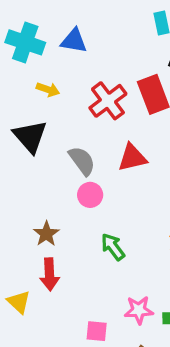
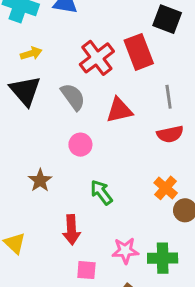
yellow arrow: (48, 89) -> (31, 53), moved, turned -36
gray semicircle: (82, 161) -> (73, 97), moved
red arrow: (50, 274) -> (71, 230), moved

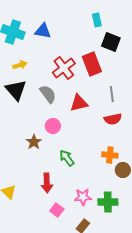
brown star: (40, 180) -> (34, 142), moved
orange cross: (166, 188) -> (110, 155), turned -35
pink square: (86, 270) -> (57, 210), turned 32

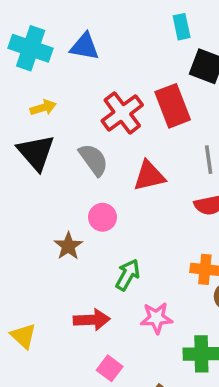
green arrow: (67, 158) -> (128, 275), turned 66
red arrow: (47, 183) -> (92, 320), turned -90
pink star: (83, 197) -> (156, 318), moved

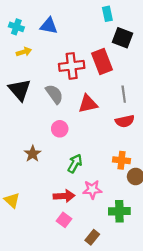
cyan cross: (31, 48) -> (16, 27), size x0.6
yellow arrow: (43, 108) -> (24, 52), moved
red cross: (122, 113) -> (72, 66), turned 30
brown star: (68, 246) -> (33, 154), moved
red arrow: (92, 320) -> (64, 196), moved

